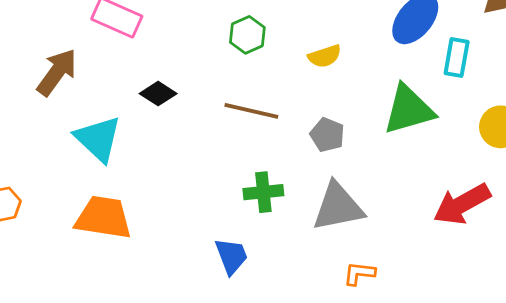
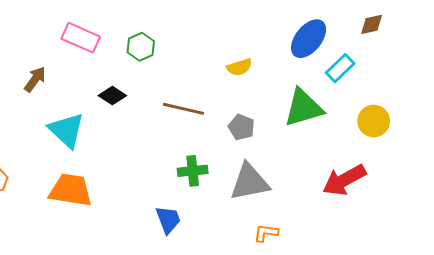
green hexagon: (247, 35) -> (141, 47), moved
cyan rectangle: (457, 58) -> (340, 68), turned 36
brown arrow: (57, 72) -> (35, 79), size x0.7

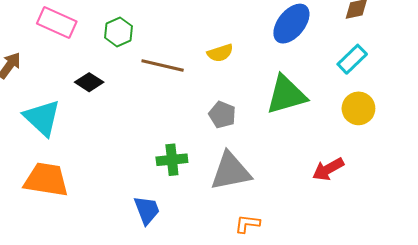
cyan rectangle: (340, 68) -> (352, 59), moved
brown line: (183, 109) -> (163, 65), moved
red arrow: (344, 180) -> (328, 169), size x0.7

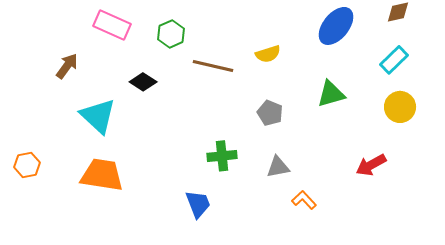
green triangle: (286, 95) -> (331, 94), size x0.7
gray triangle: (231, 171) -> (278, 167), size x0.6
orange L-shape: (247, 224) -> (304, 200), moved, turned 40

